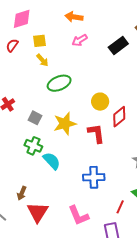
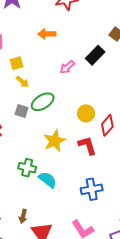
pink arrow: (80, 40) -> (67, 67), moved
gray square: (35, 118) -> (21, 111), moved

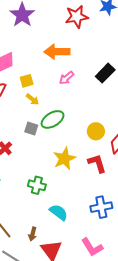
orange arrow: (47, 34) -> (57, 52), size x1.4
pink arrow: (67, 67) -> (67, 78), moved
cyan semicircle: (47, 180) -> (59, 212), moved

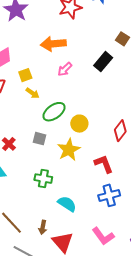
gray square: (31, 129) -> (39, 139), moved
yellow circle: (96, 131) -> (79, 124), moved
red L-shape: (97, 163) -> (104, 164), moved

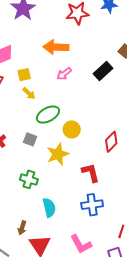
cyan semicircle: (67, 204) -> (49, 208), turned 36

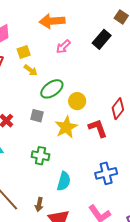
red L-shape: (91, 173) -> (98, 128), moved
cyan semicircle: (49, 208) -> (64, 181), turned 36

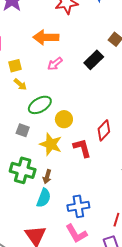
yellow star: (66, 127) -> (51, 144), turned -30
green cross: (40, 156) -> (23, 170), size x1.4
blue cross: (106, 173) -> (78, 206), moved
brown arrow: (39, 204) -> (47, 177), moved

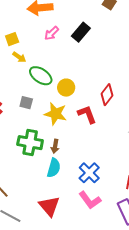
black rectangle: (94, 60) -> (81, 32), moved
green ellipse: (40, 105) -> (41, 76), turned 70
blue cross: (78, 206) -> (89, 173), turned -30

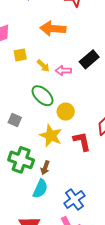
pink arrow: (52, 33) -> (63, 71), moved, turned 35
yellow arrow: (19, 57) -> (43, 66), moved
gray square: (26, 103) -> (15, 120), moved

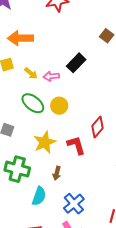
orange arrow: (53, 29) -> (20, 38), moved
yellow circle: (66, 112) -> (59, 106), moved
yellow star: (51, 136) -> (45, 142), turned 30
brown arrow: (45, 168) -> (57, 173), moved

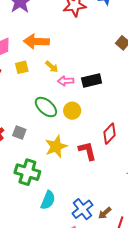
black rectangle: (76, 63) -> (92, 81), moved, turned 30
yellow arrow: (31, 73) -> (52, 67), moved
brown arrow: (57, 173) -> (105, 213), moved, turned 32

